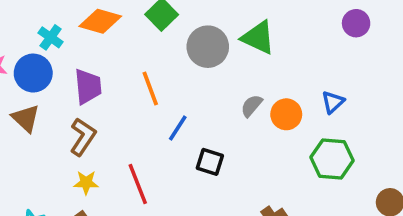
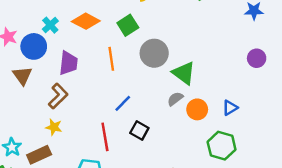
green triangle: (258, 38) -> (184, 73), moved
orange line: (150, 89) -> (111, 59), moved
red line: (138, 184) -> (105, 137), moved

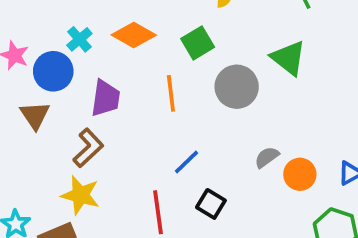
green triangle: (184, 73) -> (288, 58), moved
yellow star: (54, 127) -> (80, 195), size x1.5

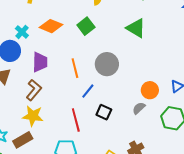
gray circle: (237, 87) -> (107, 64), moved
orange line: (171, 93) -> (75, 68), moved
gray semicircle: (267, 157) -> (139, 108), moved

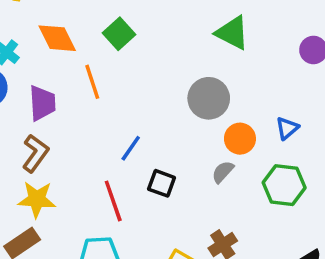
orange diamond: (51, 26) -> (57, 38), turned 45
green triangle: (136, 28) -> (232, 33), moved
gray circle: (107, 64) -> (209, 98), moved
orange line: (75, 68) -> (92, 82), moved

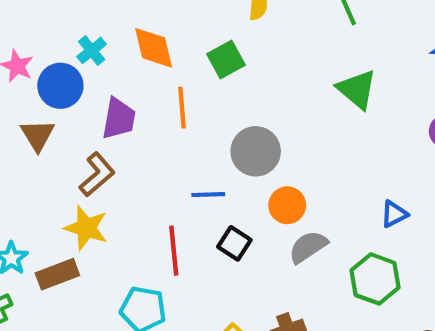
gray circle: (209, 98) -> (256, 151), moved
orange circle: (240, 139) -> (287, 205), moved
blue line: (131, 148) -> (208, 195), turned 40
gray semicircle: (223, 172) -> (308, 247), size x1.4

